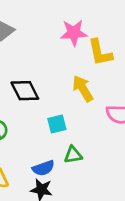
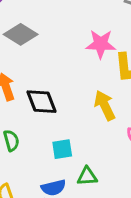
cyan square: (57, 124) -> (62, 149), moved

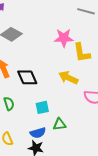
yellow arrow: (105, 105) -> (68, 78), turned -36

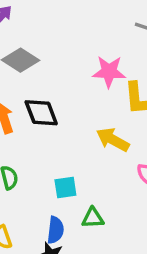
black diamond: (27, 77) -> (41, 113), moved
blue semicircle: (38, 133) -> (55, 230), turned -70

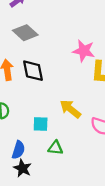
yellow arrow: (113, 140) -> (70, 109), moved
blue semicircle: (55, 230) -> (18, 150), moved

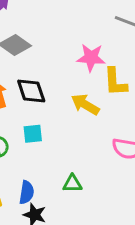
yellow arrow: (70, 109) -> (85, 105), moved
cyan square: (41, 124) -> (33, 134), moved

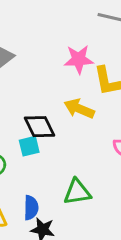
black diamond: (31, 91) -> (39, 127), moved
green triangle: (72, 184) -> (77, 192), size x1.4

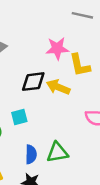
black diamond: (39, 127) -> (33, 82), moved, turned -70
blue semicircle: (31, 208) -> (31, 154), moved

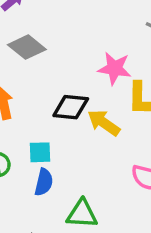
blue semicircle: (31, 154) -> (44, 182), moved

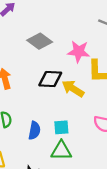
gray diamond: (27, 47) -> (40, 41), moved
cyan square: (40, 152) -> (61, 127), moved

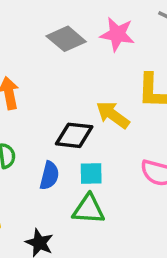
pink star: (79, 52) -> (117, 34), moved
black diamond: (50, 79) -> (74, 135), moved

